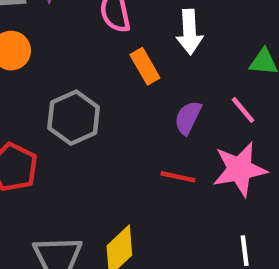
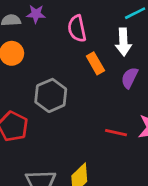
purple semicircle: (188, 118) -> (130, 78), moved

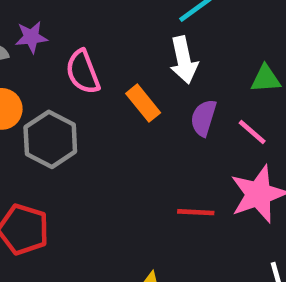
pink semicircle: (77, 29) -> (83, 72), moved
gray hexagon: (51, 95) -> (50, 139), moved

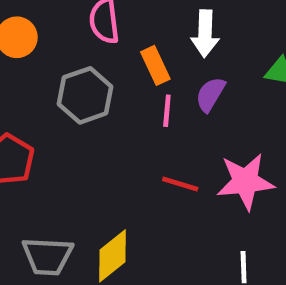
pink line: (252, 132) -> (167, 111), moved, turned 40
gray hexagon: (50, 139) -> (85, 95), moved

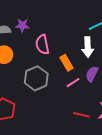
pink line: (167, 111) -> (73, 83), turned 56

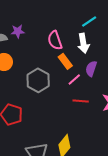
pink semicircle: (42, 45) -> (55, 40), moved
red line: (81, 115) -> (81, 101), moved

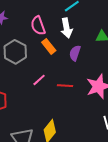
gray hexagon: (38, 80) -> (15, 52), moved
pink line: (74, 80) -> (39, 80), moved

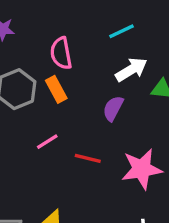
white arrow: (67, 28) -> (131, 70), moved, turned -120
orange rectangle: (49, 46) -> (56, 89), moved

